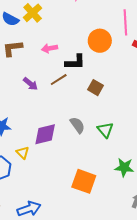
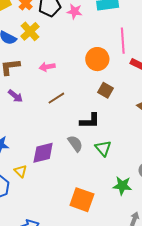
black L-shape: (75, 62) -> (90, 121), moved
purple arrow: (31, 84) -> (15, 96), moved
brown square: (95, 88) -> (106, 90), moved

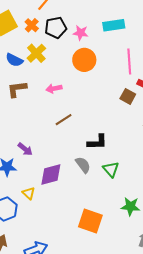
orange circle: (97, 59) -> (84, 60), moved
brown square: (106, 90) -> (128, 96), moved
purple arrow: (15, 96) -> (25, 149), moved

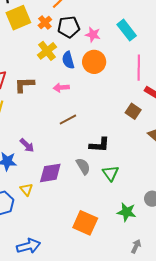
cyan rectangle: (114, 25) -> (127, 30), turned 55
blue semicircle: (14, 60) -> (68, 60), moved, turned 42
brown square: (128, 96) -> (133, 111), moved

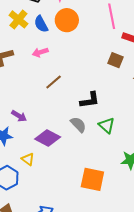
purple diamond: (50, 173) -> (48, 138), turned 50

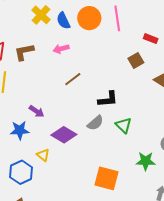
pink line: (112, 16) -> (117, 18), moved
brown square: (115, 60) -> (136, 60), turned 35
gray semicircle: (78, 125) -> (95, 123), turned 90

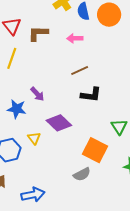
black L-shape: (108, 99) -> (91, 95), moved
gray semicircle: (95, 123) -> (82, 174), moved
orange square: (107, 178) -> (95, 150), moved

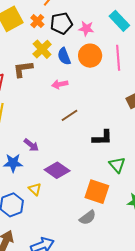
brown L-shape: (38, 33) -> (23, 69), moved
black L-shape: (91, 95) -> (102, 138), moved

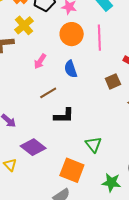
blue semicircle: (64, 56) -> (71, 69), moved
pink arrow: (60, 84) -> (40, 61), turned -49
black L-shape: (102, 138) -> (64, 116), moved

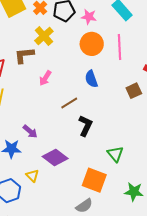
pink arrow: (40, 61) -> (45, 78), moved
black L-shape: (64, 116) -> (85, 126), turned -65

